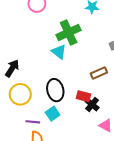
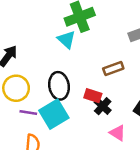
cyan square: (53, 114) -> (54, 114), size x1.6
purple line: (33, 122) -> (28, 113), moved

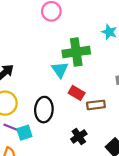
red rectangle: (93, 96) -> (77, 93), moved
cyan square: (54, 114) -> (24, 133), moved, size x0.6

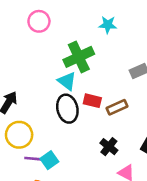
black ellipse: (44, 110) -> (67, 109), moved

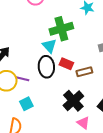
black cross: (109, 147) -> (73, 101), size x1.5
purple line: (33, 159) -> (22, 79), moved

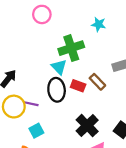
brown rectangle: (84, 72) -> (97, 82), moved, turned 63

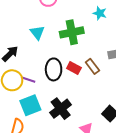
cyan triangle: (59, 67) -> (37, 33), moved
black cross: (87, 126) -> (61, 109), moved
cyan square: (36, 131) -> (30, 105), size x1.5

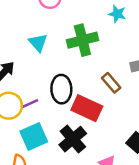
red rectangle: (74, 68) -> (87, 108), moved, size x1.6
purple line: (28, 80) -> (30, 104), turned -40

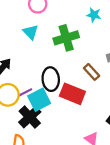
cyan triangle: (38, 43) -> (31, 32), moved
cyan square: (34, 136) -> (39, 100), moved
black cross: (73, 139) -> (30, 117), moved

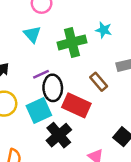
cyan star: (94, 15) -> (104, 30), moved
purple line: (25, 92) -> (41, 74), moved
black cross: (30, 117) -> (59, 135), moved

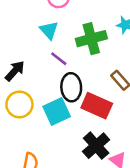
purple line: (41, 74) -> (59, 59), moved, turned 63
black cross: (59, 135) -> (96, 146), moved

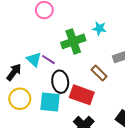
cyan triangle: (49, 30) -> (34, 59), moved
cyan square: (57, 111) -> (50, 102), turned 35

